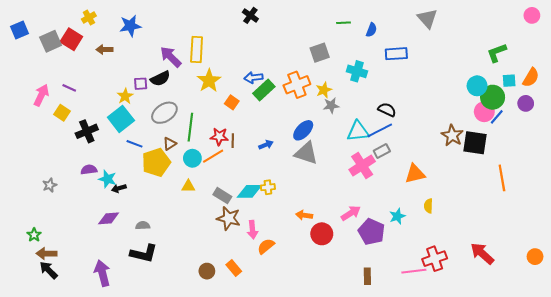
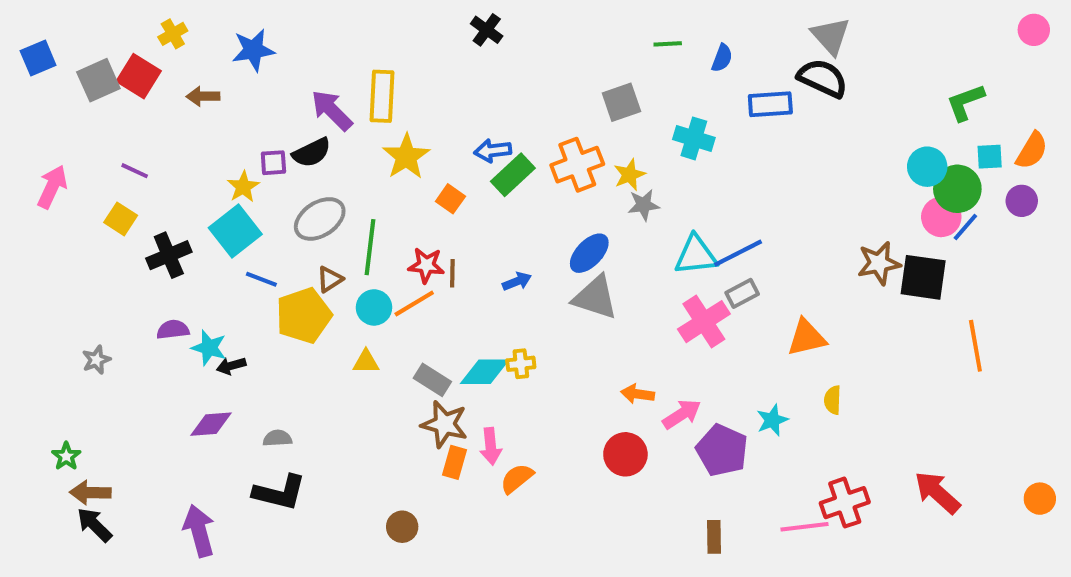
pink arrow: (41, 95) -> (52, 187), moved
black semicircle: (387, 110) -> (823, 78), moved, size x1.4
brown star: (452, 135) -> (879, 263), turned 30
orange arrow: (304, 215) -> (638, 394), moved
orange rectangle: (234, 268) -> (454, 462), moved, turned 56

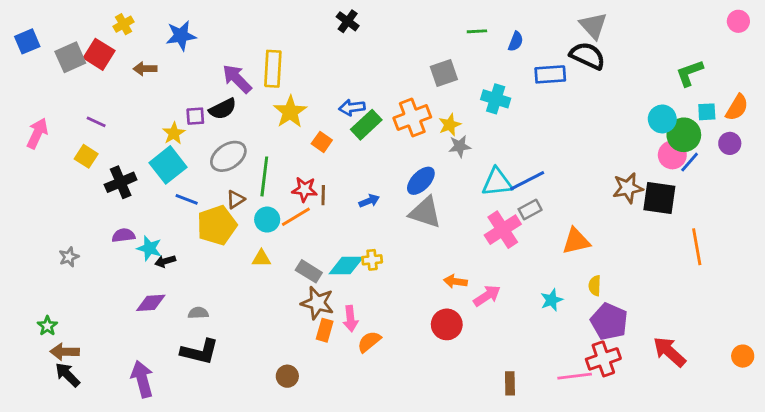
purple pentagon: (722, 450) -> (609, 322), moved

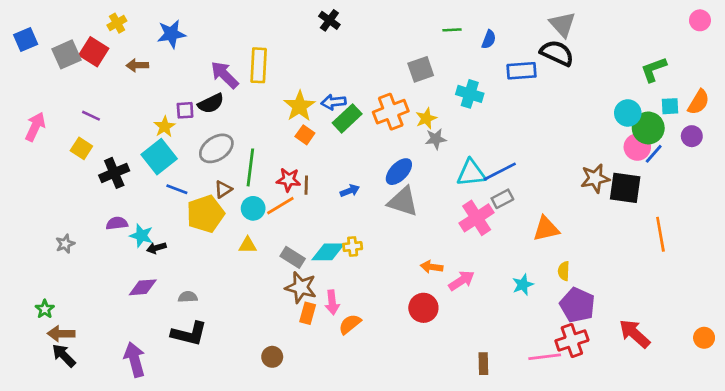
yellow star: (290, 112) -> (299, 106), moved

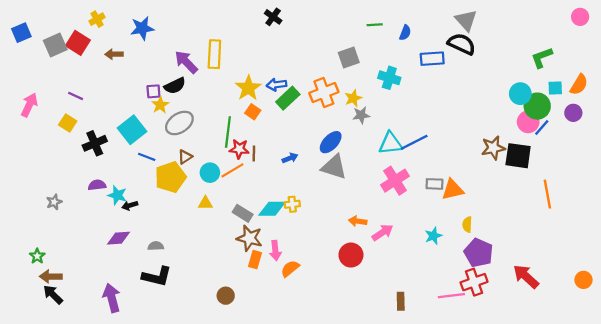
yellow star: (165, 127) -> (160, 105), moved
green line: (250, 167) -> (228, 132), moved
gray rectangle: (502, 199) -> (434, 184), moved, turned 30

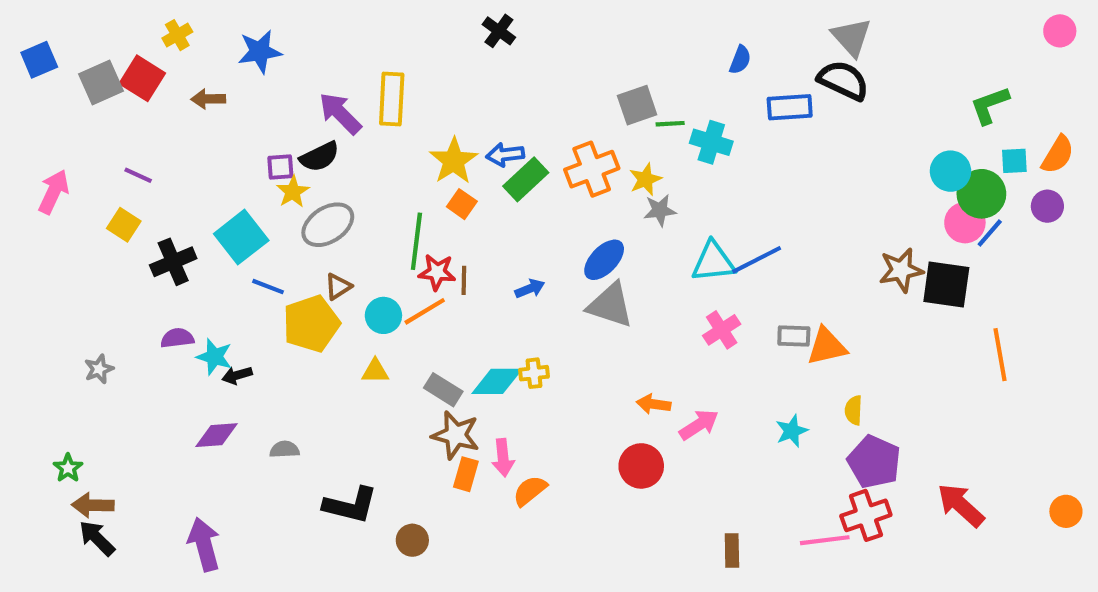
green line: (375, 25) -> (670, 124), moved
pink cross: (395, 181) -> (722, 330), size x0.7
black L-shape: (157, 276) -> (350, 505), moved

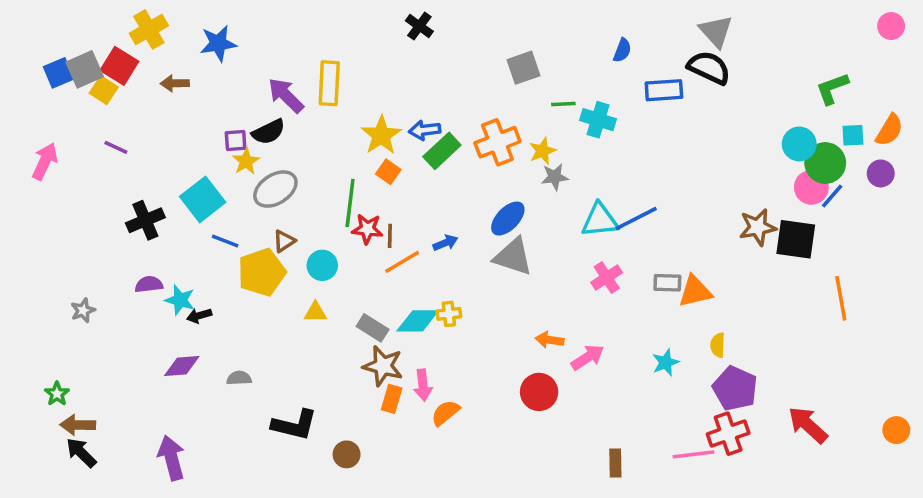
yellow cross: (177, 35) -> (149, 29), size x1.5
blue square: (39, 60) -> (59, 73), moved
gray square: (637, 105) -> (523, 68), moved
yellow square: (124, 225) -> (104, 90), moved
orange line: (425, 311) -> (402, 262), moved

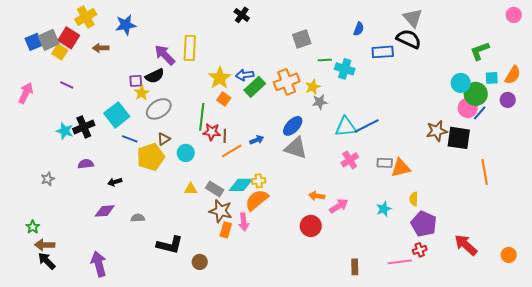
cyan star: (180, 300) -> (65, 131), moved
yellow triangle: (315, 312) -> (191, 189), moved
orange semicircle: (445, 413) -> (257, 200), moved, size x1.4
orange circle: (896, 430) -> (509, 255), moved
red cross: (728, 434) -> (420, 250), size x0.6

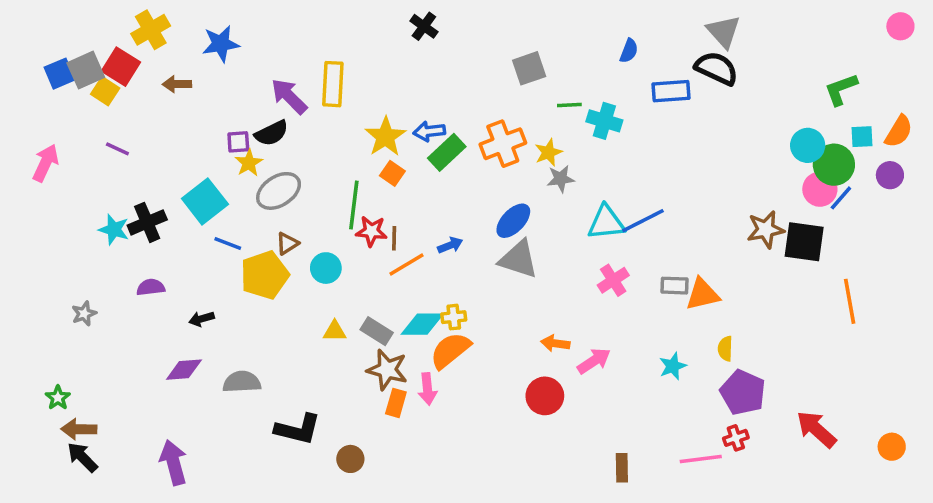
gray semicircle: (138, 218) -> (242, 382), size x1.5

